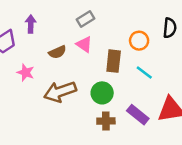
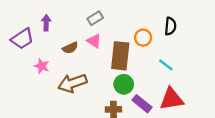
brown rectangle: (114, 61) -> (120, 56), size x1.4
cyan line: (144, 73) -> (166, 65), moved
green circle: (102, 93) -> (124, 84), moved

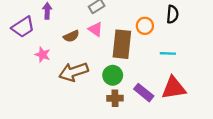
cyan line: (166, 65) -> (168, 53), turned -35
green circle: (124, 84) -> (113, 75), moved

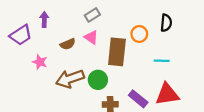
green circle: (113, 75) -> (98, 80), moved

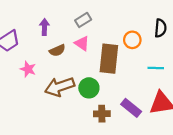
purple arrow: (44, 19) -> (44, 27), moved

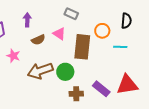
gray rectangle: (83, 20) -> (71, 14), moved, turned 56
cyan line: (156, 68) -> (120, 47), moved

